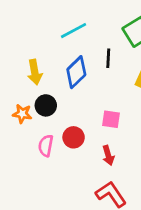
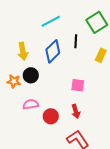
red circle: (74, 137) -> (51, 116), moved
pink semicircle: (46, 146) -> (31, 104), turned 70

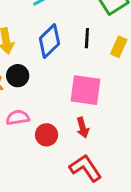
black line: (76, 41) -> (87, 38), moved
pink square: (78, 85) -> (86, 90), size x1.6

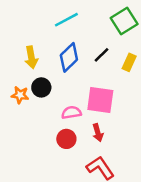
black line: (87, 38) -> (102, 55), turned 42
pink semicircle: (18, 118) -> (71, 113), moved

